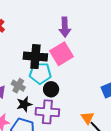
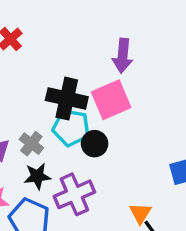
black circle: (51, 89) -> (95, 144), moved
purple cross: (47, 112) -> (74, 194), turned -35

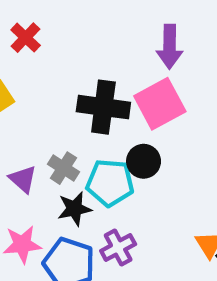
cyan pentagon: (71, 128) -> (110, 183), moved
purple cross: (74, 194) -> (118, 248), moved, size x0.7

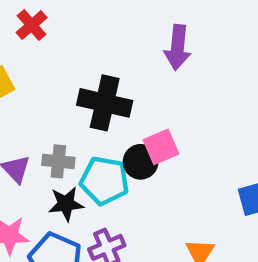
pink square: (160, 104) -> (161, 147), moved, size x0.7
gray cross: (63, 168) -> (58, 161), turned -32

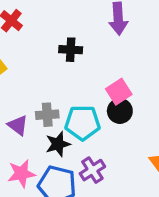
black cross: (105, 103) -> (71, 50), moved, size x0.6
black circle: (141, 162) -> (120, 111), moved

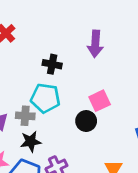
pink square: (119, 92) -> (100, 101), moved
cyan pentagon: (83, 123) -> (45, 98), moved

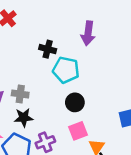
cyan pentagon: (45, 98) -> (66, 70), moved
pink square: (100, 101) -> (78, 131), moved

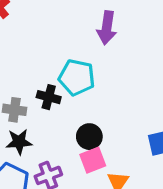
black cross: (48, 49) -> (49, 97), moved
black circle: (75, 102) -> (89, 137), moved

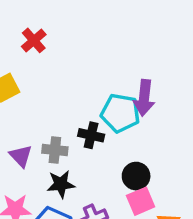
purple arrow: (107, 28) -> (144, 98), moved

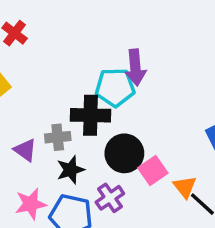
black cross: (91, 135) -> (91, 115), size x1.5
black circle: (136, 176) -> (124, 153), moved, size x1.4

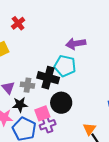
purple arrow: (135, 67) -> (76, 44), moved, turned 72
black star: (71, 170) -> (20, 105), moved
pink square: (153, 170) -> (42, 113), moved

